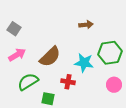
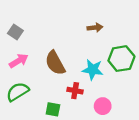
brown semicircle: (50, 57) -> (55, 63), turned 105
green semicircle: (28, 82) -> (18, 92), moved
pink circle: (114, 85) -> (103, 106), moved

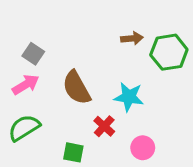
gray square: (15, 32) -> (33, 54), moved
green hexagon: (121, 59) -> (169, 52), moved
red cross: (75, 91) -> (104, 126), turned 32

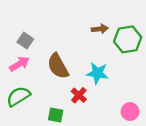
pink circle: (143, 148) -> (130, 112), moved

